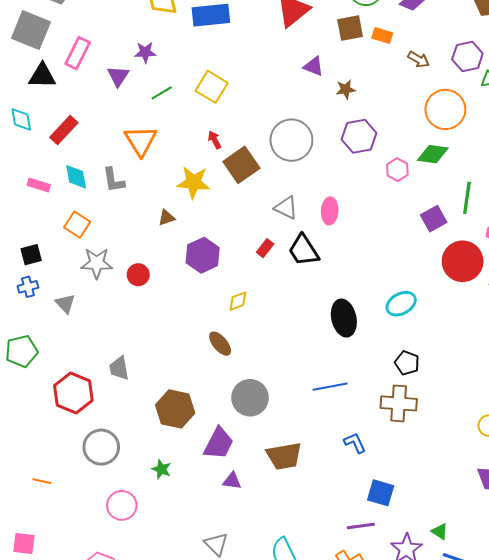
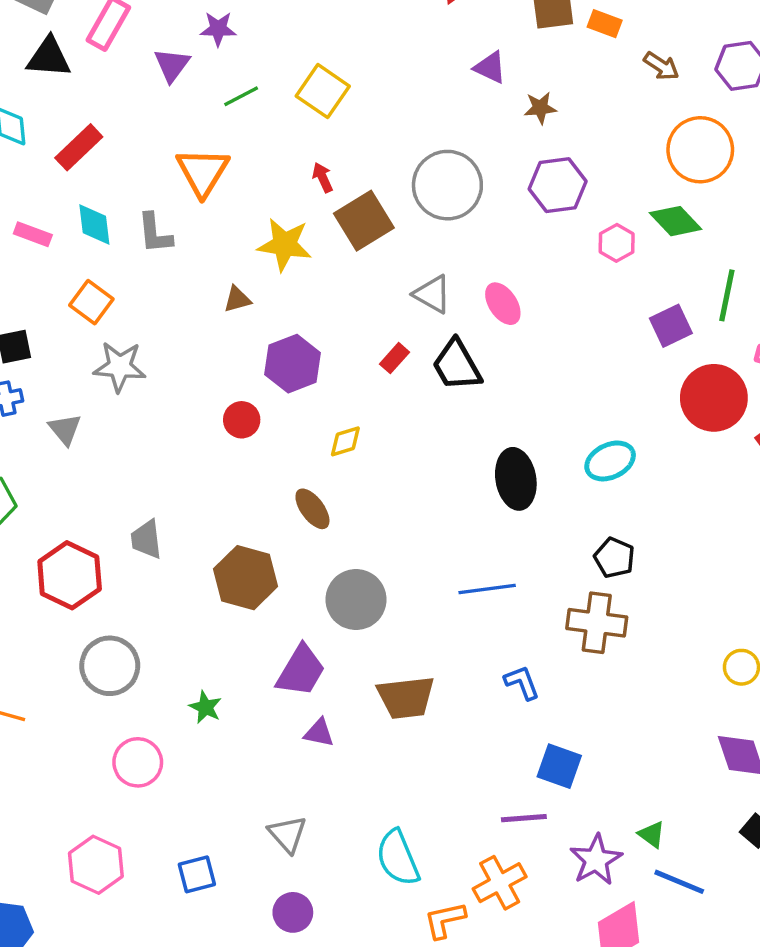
green diamond: (433, 154) -> (676, 221), turned 36
pink ellipse: (330, 211) -> (503, 304), turned -40
red circle: (138, 275) -> (242, 420), moved
brown hexagon: (175, 409) -> (246, 578), moved

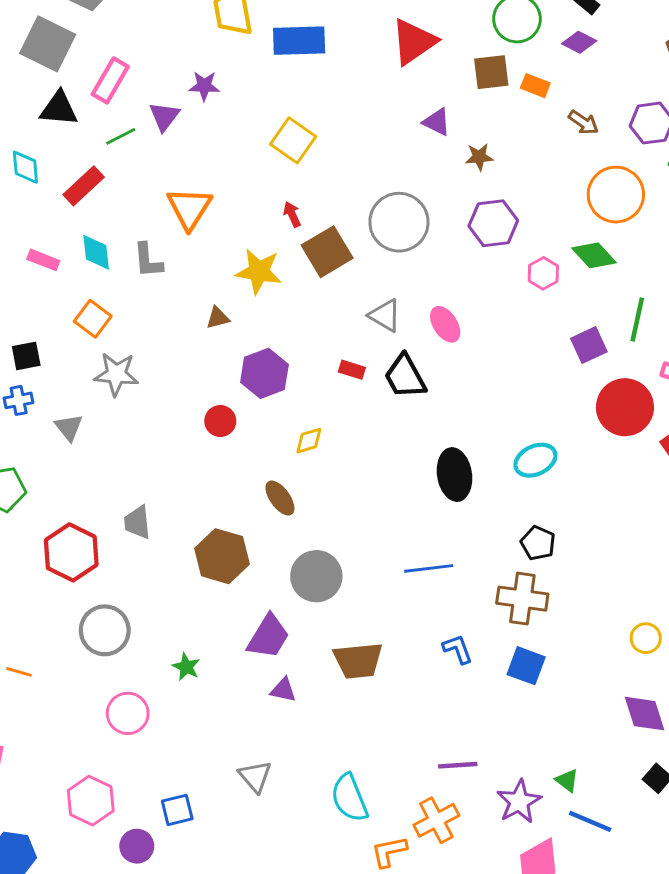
green line: (241, 96) -> (121, 136), moved
red rectangle: (394, 358) -> (352, 370), turned 65
blue square: (559, 766) -> (526, 666), moved
purple circle: (293, 912) -> (137, 846), moved

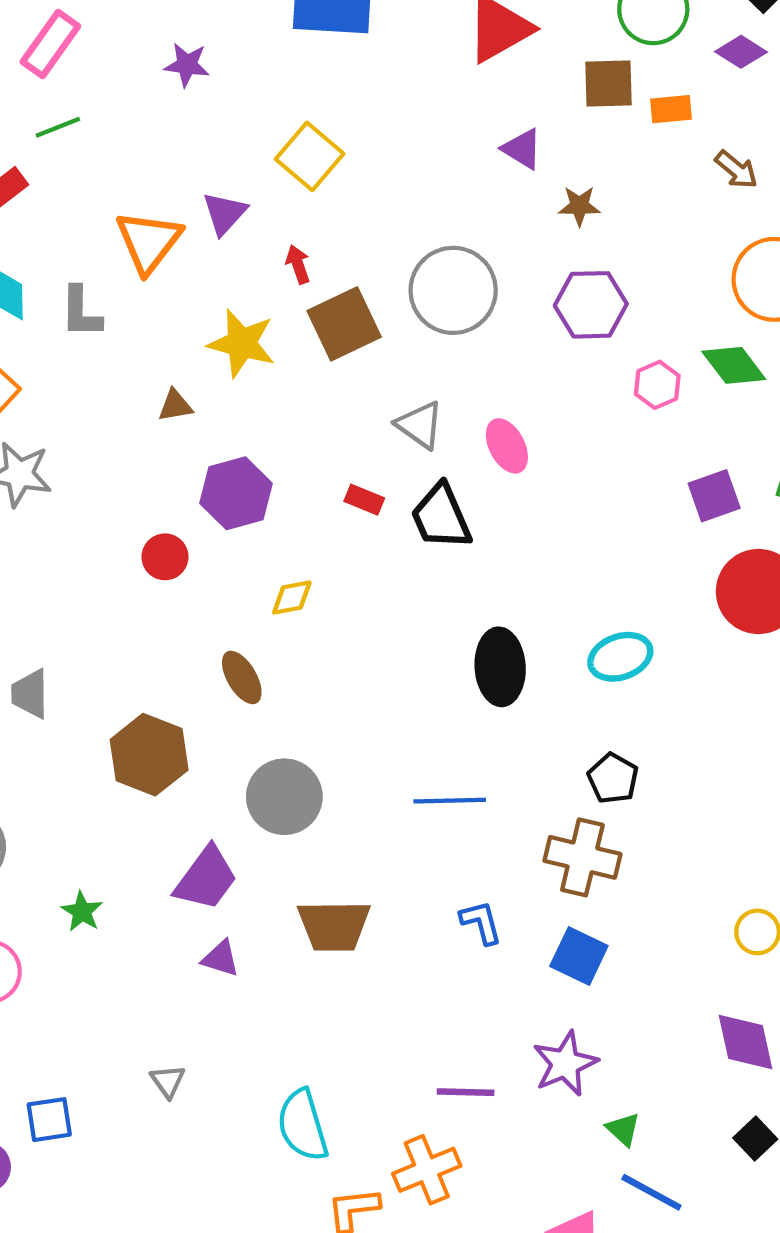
orange rectangle: (535, 86) -> (671, 109), turned -32
purple triangle: (164, 116) -> (225, 213), moved
gray triangle: (255, 776) -> (168, 1081), size x0.7
purple star: (519, 802) -> (565, 1064), moved

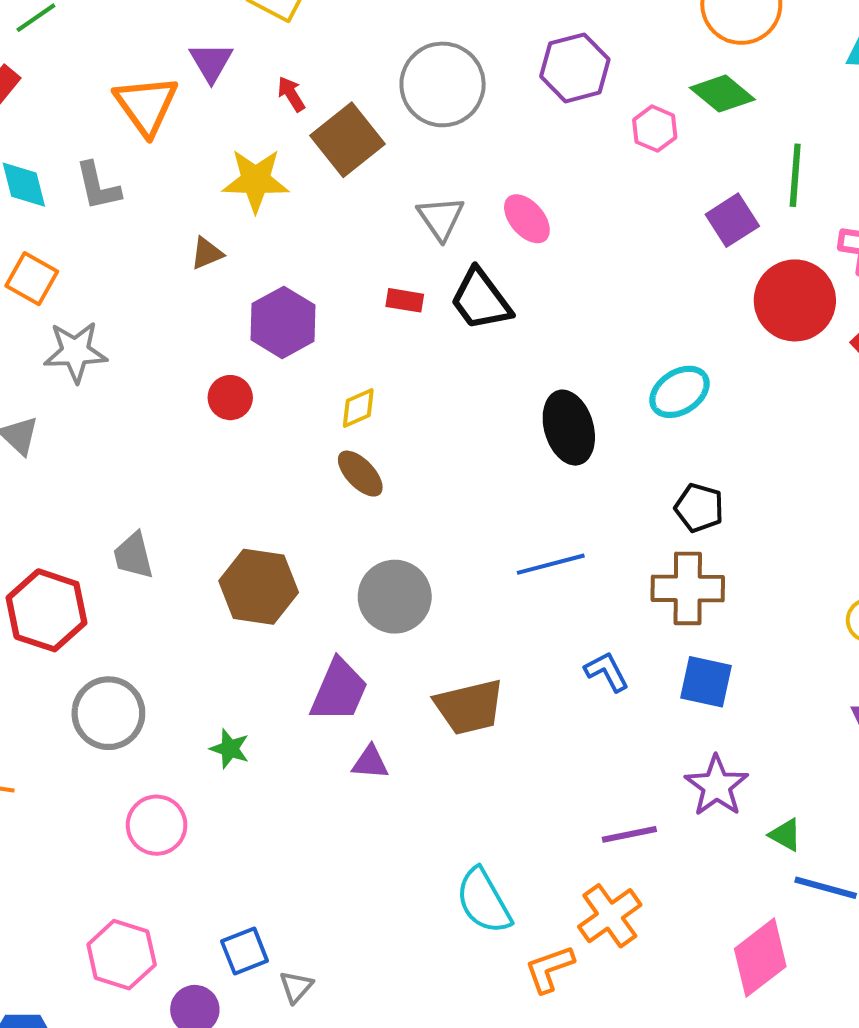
gray triangle: (420, 425) -> (441, 218), turned 33
brown ellipse: (242, 677) -> (360, 474), moved
gray triangle: (168, 1081) -> (296, 987), moved, turned 30

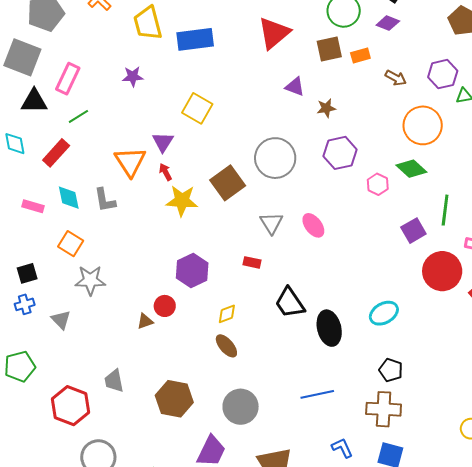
red arrow: (291, 94) -> (165, 172), moved
brown triangle: (207, 253) -> (145, 321), moved
black trapezoid: (481, 300) -> (290, 303), moved

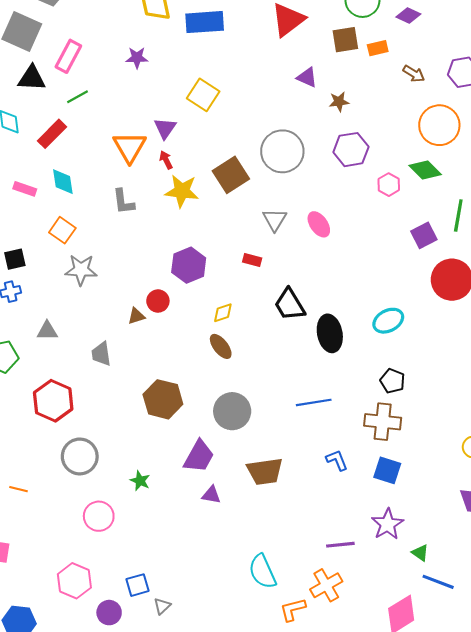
gray L-shape: (105, 200) -> (123, 202), moved
gray triangle: (61, 320) -> (47, 331), moved, turned -50
gray trapezoid: (114, 381) -> (101, 354), moved

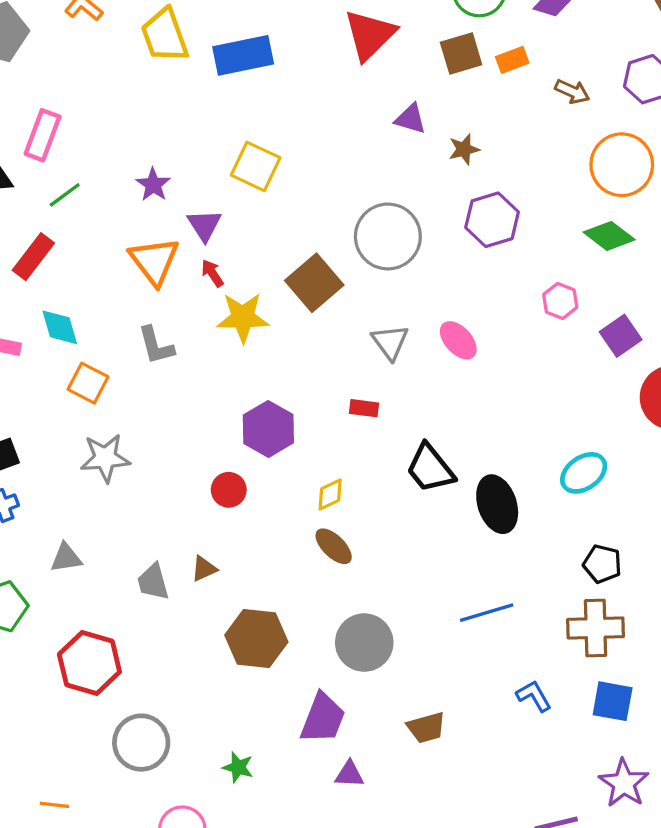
purple star: (137, 58) -> (153, 185), moved, turned -30
pink hexagon: (389, 185) -> (560, 301), moved
orange square: (62, 230) -> (88, 383), moved
brown triangle: (136, 316) -> (204, 569), moved
brown trapezoid: (265, 471) -> (426, 728), size x0.7

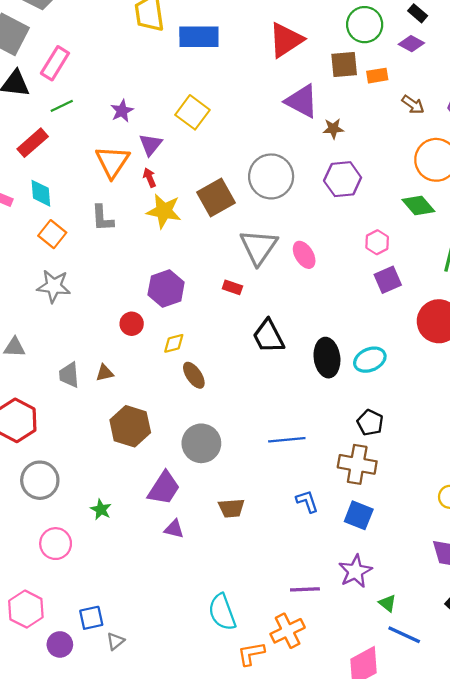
purple triangle: (411, 119) -> (302, 101), size x1.6
purple square: (621, 336) -> (388, 280), moved
gray triangle: (390, 342) -> (259, 247), size x1.5
yellow diamond: (330, 494) -> (174, 343), moved
black ellipse: (497, 504) -> (327, 358), moved

